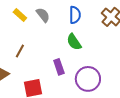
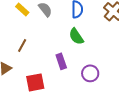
purple circle: (88, 79) -> (90, 73), size x0.7

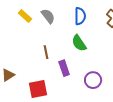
brown line: (22, 45) -> (46, 52), moved, turned -40

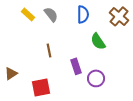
green semicircle: (79, 43) -> (98, 41), moved
purple rectangle: (64, 68) -> (76, 66), moved

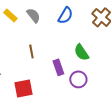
blue semicircle: (83, 14) -> (65, 15), turned 30
green semicircle: (98, 41) -> (81, 52), moved

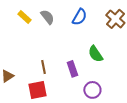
brown line: (31, 51) -> (43, 67), moved
purple circle: (78, 79) -> (92, 90), moved

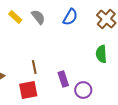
green semicircle: (95, 54) -> (101, 54), moved, turned 30
purple rectangle: (72, 69) -> (63, 79), moved

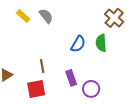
blue semicircle: (70, 17) -> (78, 44), moved
green semicircle: (101, 54) -> (101, 43), moved

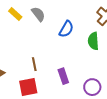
blue semicircle: (78, 44) -> (66, 29), moved
purple circle: (91, 89) -> (92, 87), moved

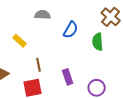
yellow rectangle: (15, 14) -> (20, 41), moved
gray semicircle: (38, 14) -> (43, 15), turned -49

